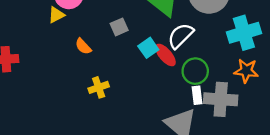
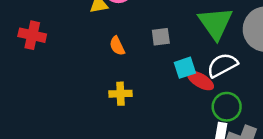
red ellipse: (165, 55) -> (201, 81), turned -35

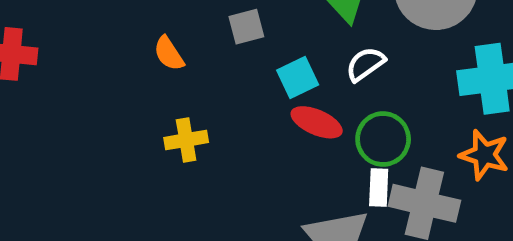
white semicircle: (222, 65) -> (365, 64), size x0.7
red ellipse: (201, 81) -> (317, 122), moved

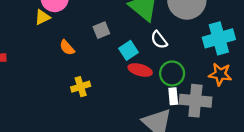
white semicircle: (365, 64) -> (159, 40), turned -84

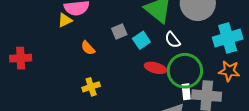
cyan square: (128, 50) -> (141, 40), moved
green circle: (172, 73) -> (185, 71), size x1.5
yellow cross: (81, 87) -> (91, 87), moved

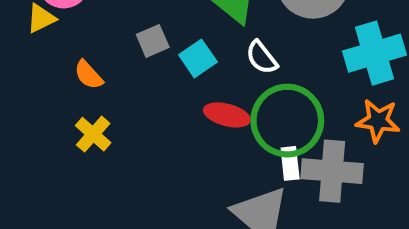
yellow cross: (91, 87) -> (93, 134), moved, turned -30

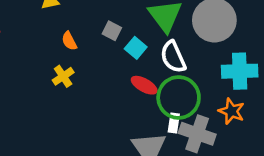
gray square: (153, 41) -> (112, 31), turned 36
cyan square: (198, 58) -> (136, 48), turned -30
white semicircle: (262, 58) -> (173, 57), size x1.5

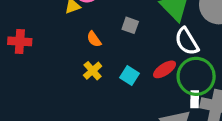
cyan square: (136, 48) -> (130, 76), moved
red ellipse: (144, 85) -> (165, 69), turned -55

